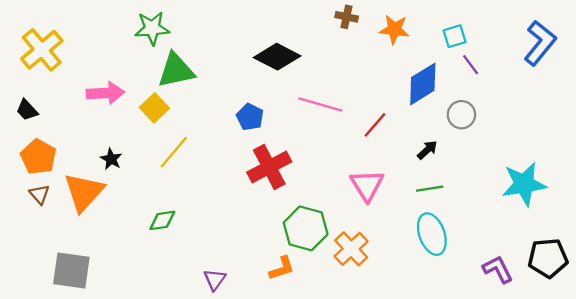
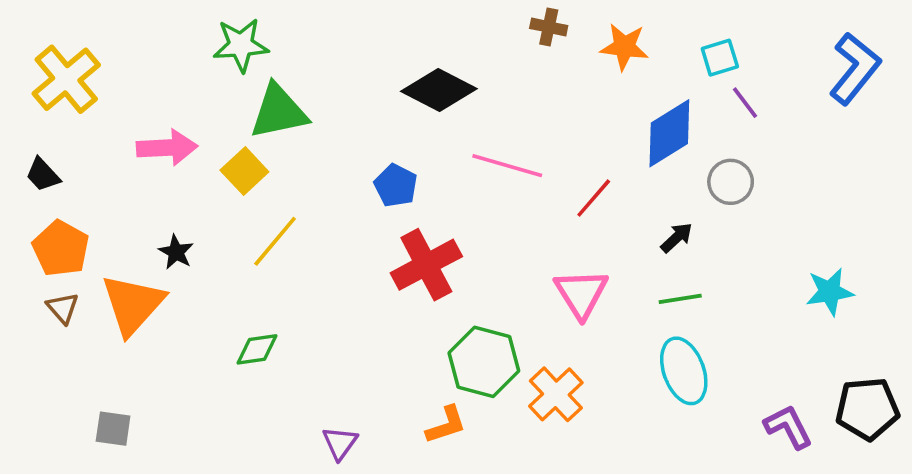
cyan star: (524, 184) -> (830, 292), size x0.7
gray square: (71, 270) -> (113, 429), size x0.6

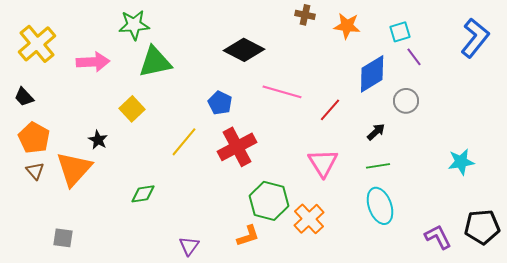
pink arrow: (167, 148) -> (93, 62), moved
yellow square: (244, 171) -> (132, 109), moved
yellow line: (275, 241) -> (184, 142), moved

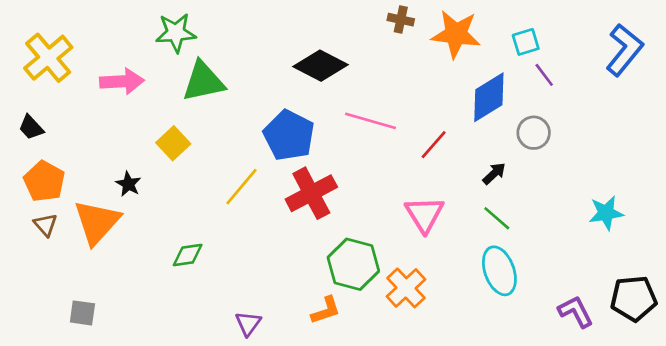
orange star: (347, 26) -> (456, 34), size x1.4
blue pentagon: (220, 103) -> (289, 135), size x1.6
green line: (378, 166) -> (497, 218), turned 50

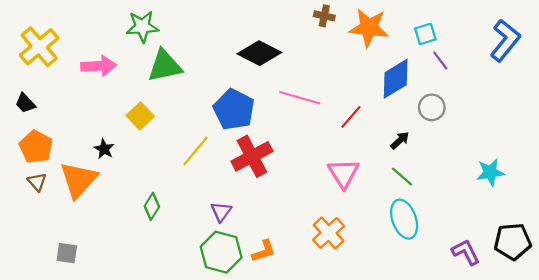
green diamond: (188, 255) -> (152, 206), turned -50
green hexagon: (353, 264) -> (221, 252), moved
purple triangle: (248, 323) -> (221, 212), moved

